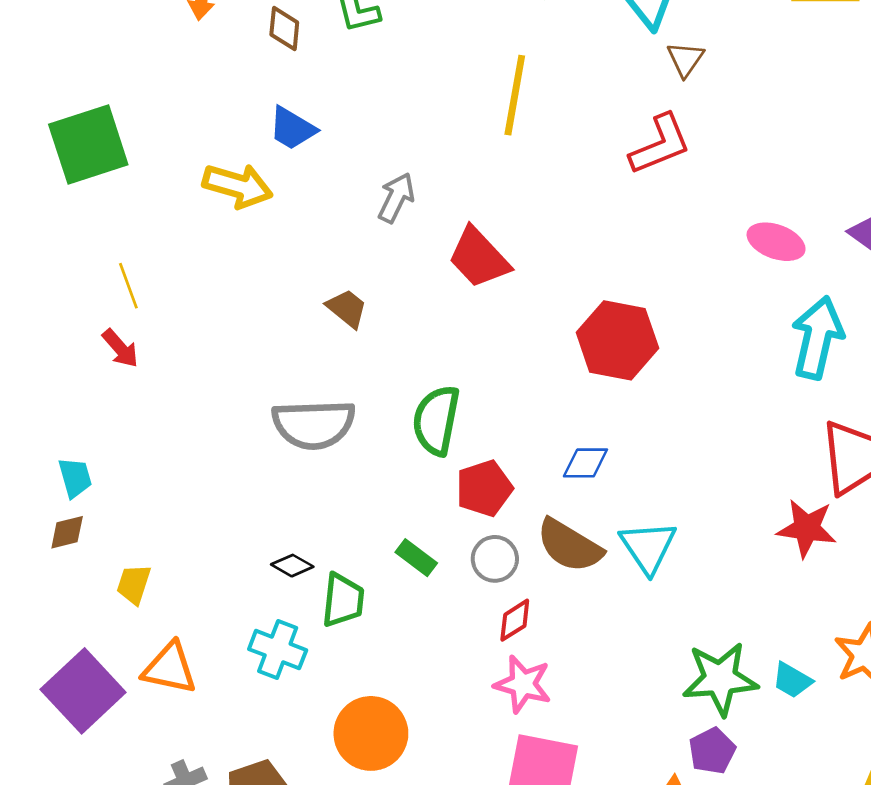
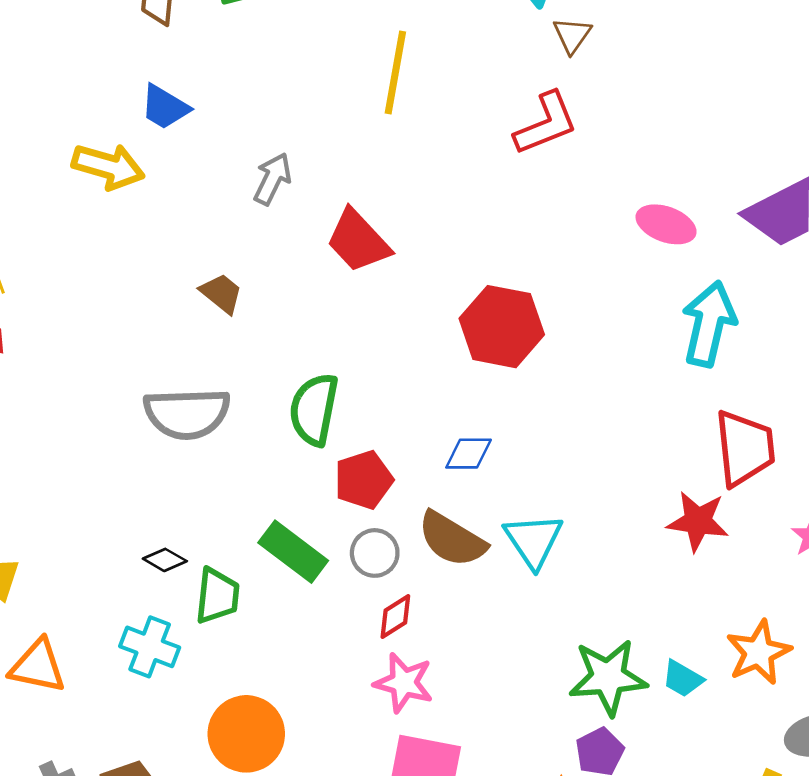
green rectangle: (416, 558) -> (293, 552), size x1.6

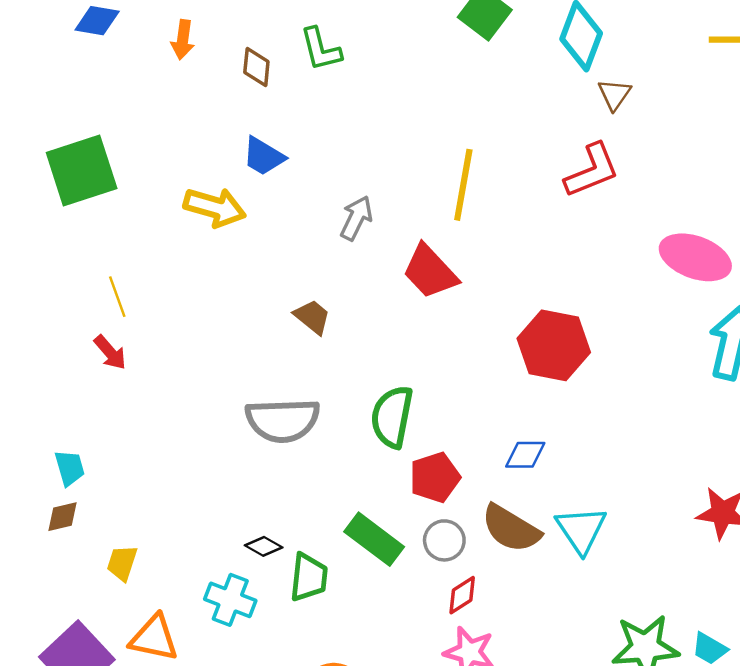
yellow line: (395, 72) -> (463, 185), moved
pink ellipse: (666, 224) -> (695, 257), size x1.4
cyan cross: (150, 647) -> (230, 600), moved

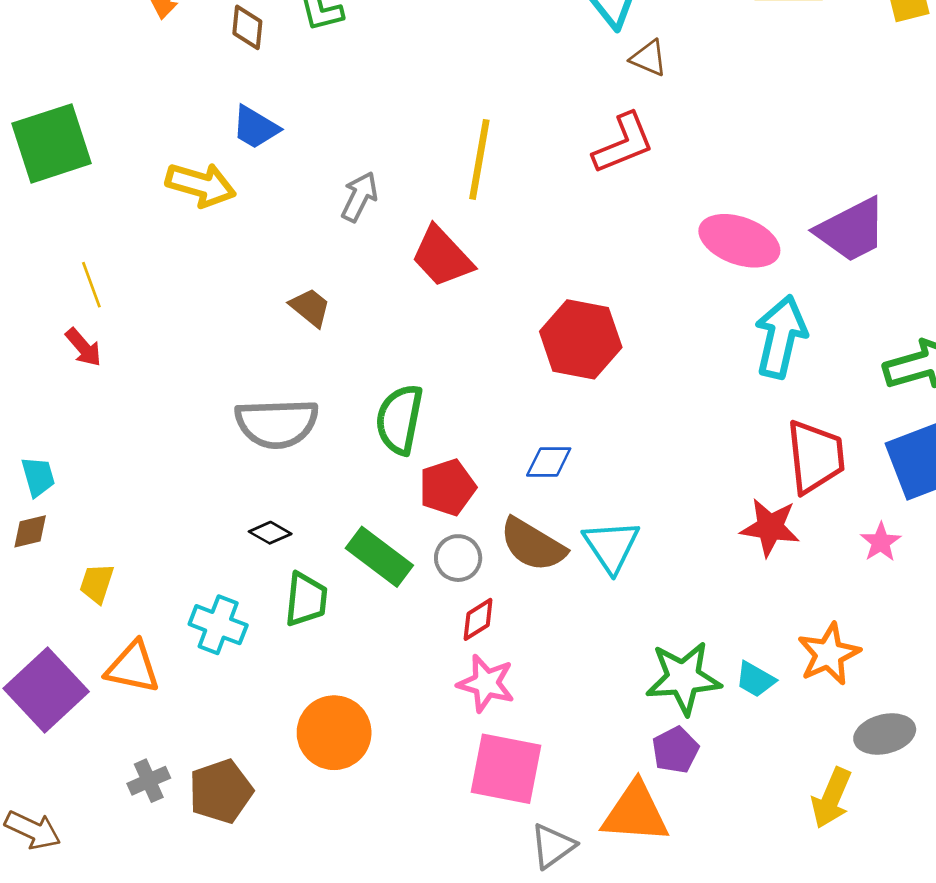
brown triangle: (614, 94) -> (649, 58), turned -42
black diamond: (264, 546) -> (270, 533), moved

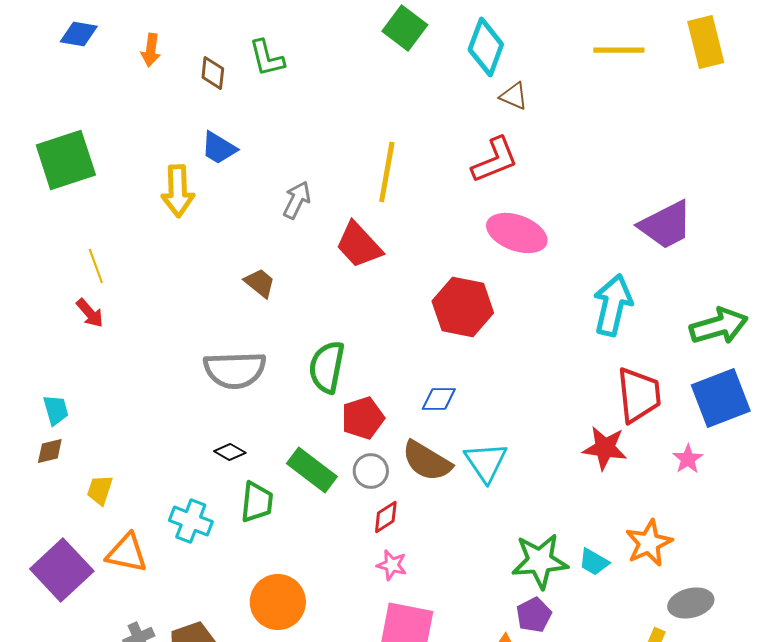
yellow arrow: (201, 185) -> (178, 191), turned 72
pink ellipse: (739, 241) -> (517, 233), moved
pink star: (486, 683) -> (392, 565), size x0.7

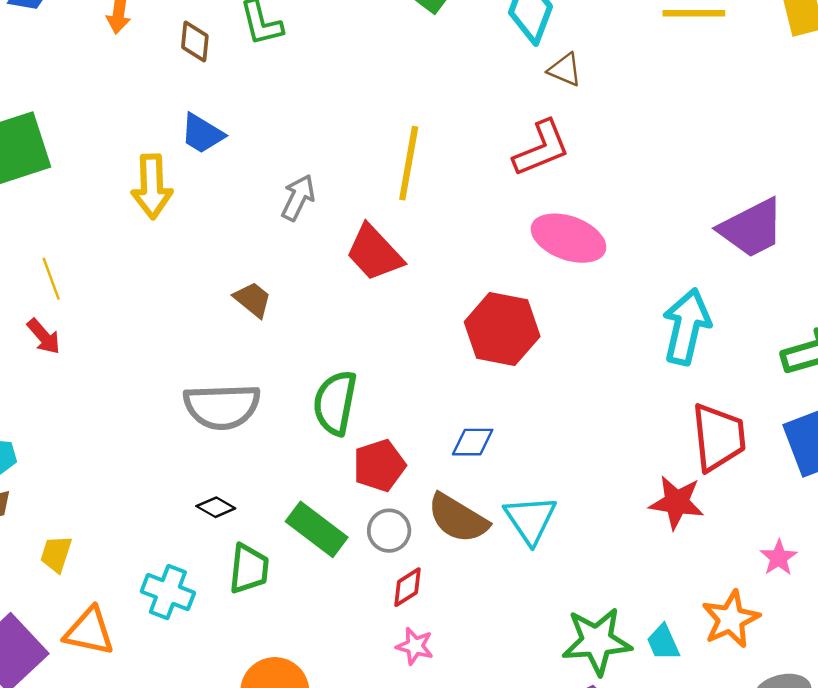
pink star: (688, 459) -> (779, 558), moved
cyan trapezoid: (594, 562) -> (663, 642), turned 36

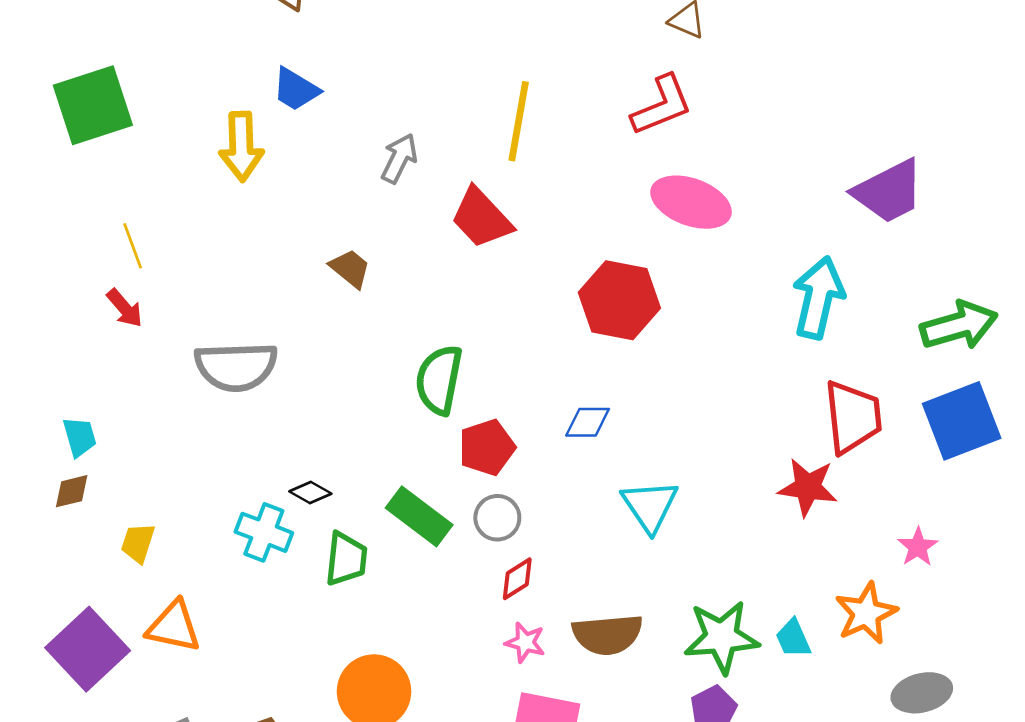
gray semicircle: (222, 406) -> (236, 367), moved
brown semicircle: (458, 518) -> (607, 634), moved, turned -36
cyan cross: (168, 592) -> (264, 532), moved

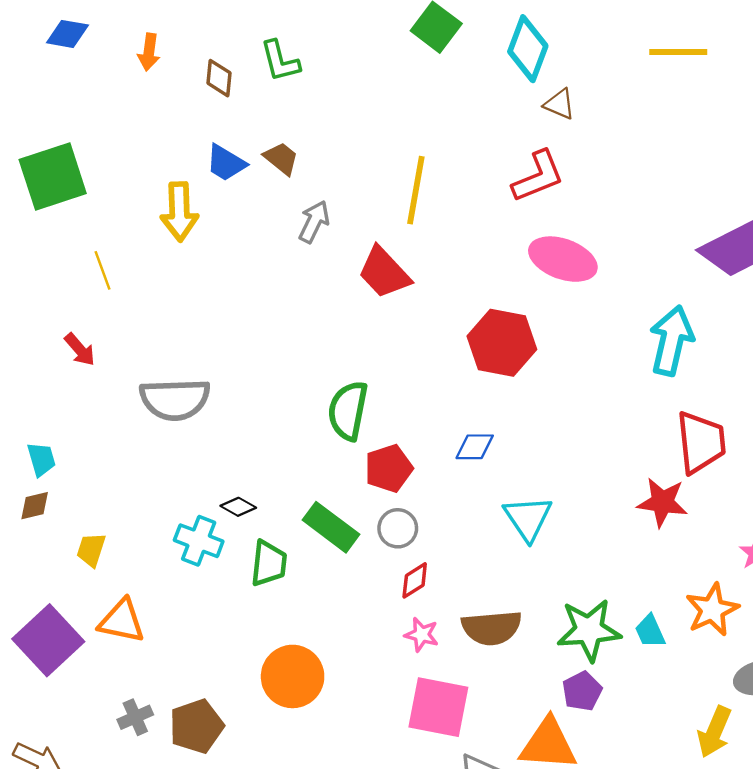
yellow line: (133, 246) -> (103, 270), moved
brown trapezoid: (350, 268) -> (281, 158), moved

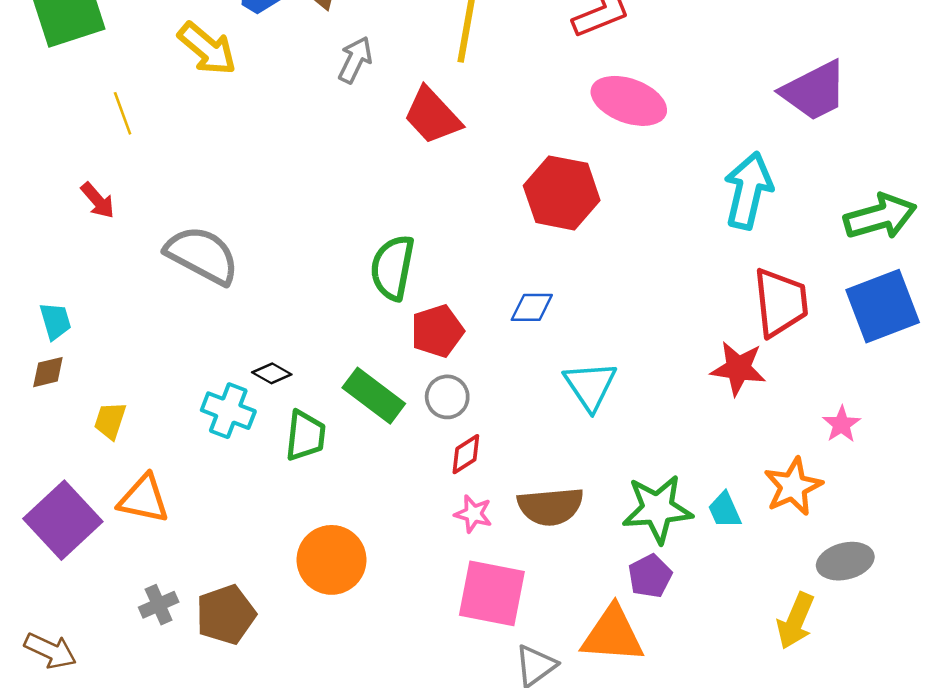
yellow arrow: (179, 212) -> (207, 49), turned -48
gray semicircle: (175, 399) -> (202, 255), turned -150

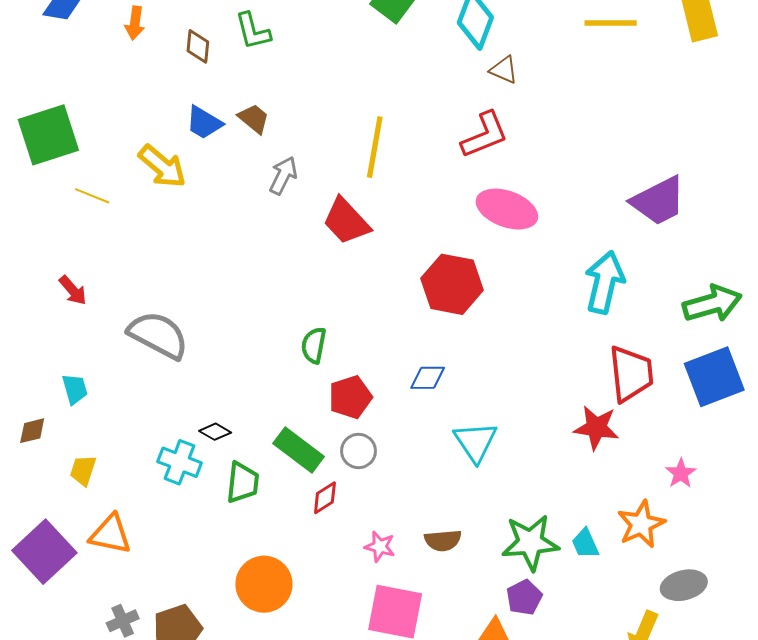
yellow line: (123, 113) -> (92, 196), moved, turned -48
green semicircle: (392, 268) -> (314, 345), size x0.7
cyan trapezoid: (55, 321) -> (75, 389), moved
red diamond: (466, 454) -> (325, 498), moved
brown semicircle: (550, 506) -> (443, 540), size x0.7

